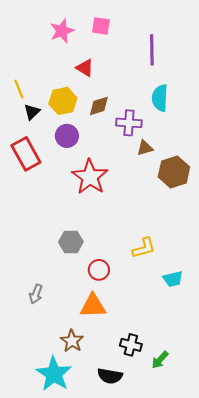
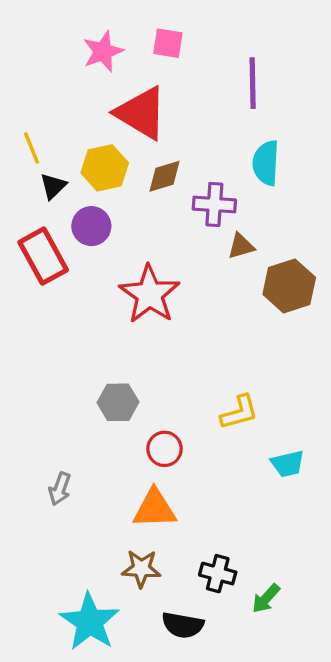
red triangle: (85, 68) -> (141, 113), size x1.8
purple circle: (67, 136) -> (91, 226), moved
brown star: (72, 341) -> (141, 569), moved, turned -30

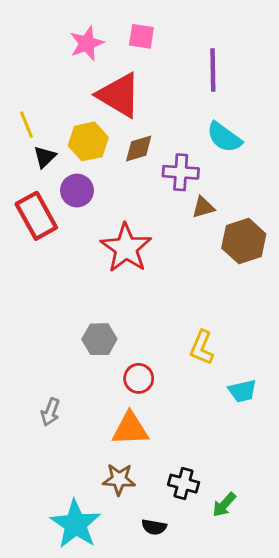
cyan semicircle: (266, 163) -> (224, 137), turned -57
yellow L-shape: (239, 412) -> (202, 348), turned 128
black semicircle: (183, 625) -> (154, 527), size x0.7

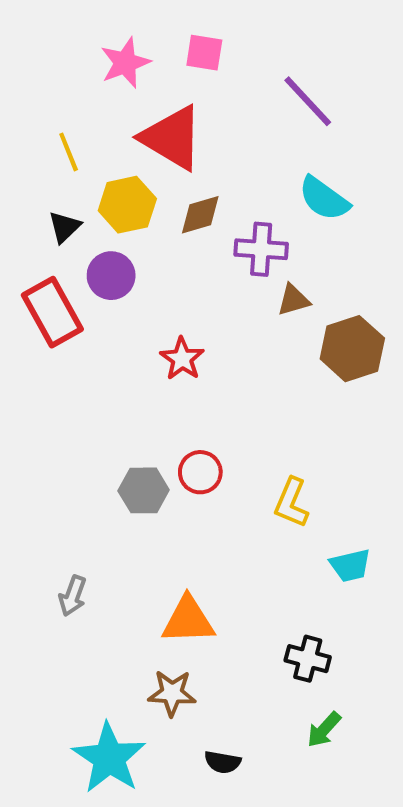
purple line: (213, 70) -> (308, 101), turned -42
yellow line: (26, 125) -> (69, 152), moved
red star: (126, 248) -> (182, 359), size x0.6
red circle: (139, 378) -> (200, 472), moved
black cross: (184, 484) -> (308, 659), moved

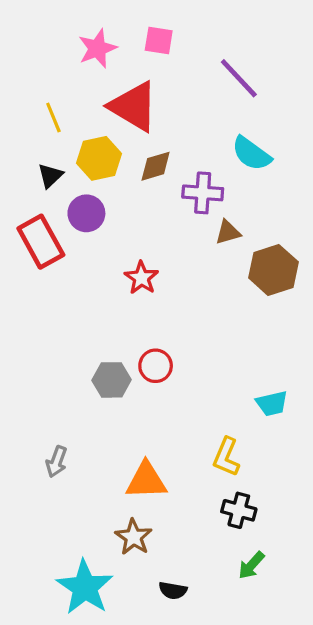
yellow L-shape: (291, 503) -> (226, 457), moved
cyan trapezoid: (350, 565) -> (272, 403), moved
brown star: (172, 693) -> (134, 537), turned 30

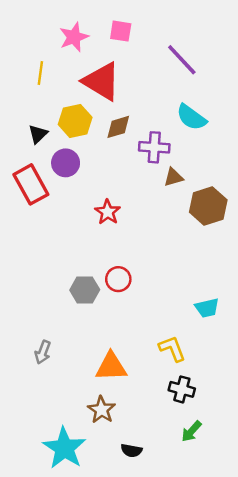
yellow line: (53, 118) -> (40, 73), moved, turned 30
yellow L-shape: (226, 457) -> (172, 349), turned 136

